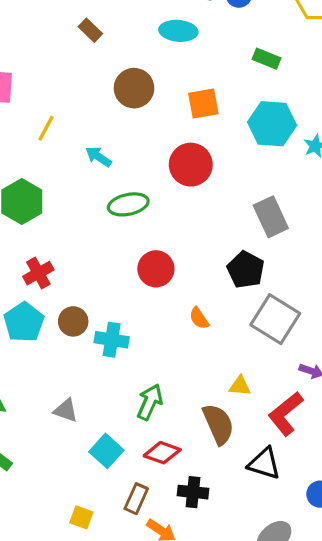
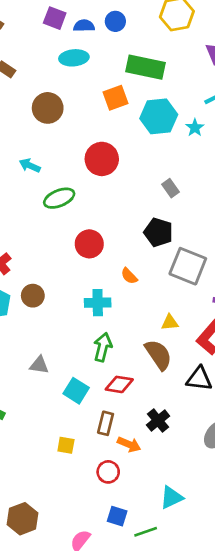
green rectangle: (267, 59) -> (145, 67), size x1.8
orange square: (203, 103) -> (116, 98), moved
gray rectangle: (271, 217) -> (170, 188), size x0.6
cyan cross: (112, 340) -> (98, 303), moved
black cross: (193, 492) -> (158, 420), moved, turned -35

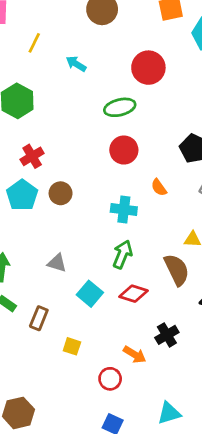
green ellipse: (59, 198) -> (120, 107), moved
brown rectangle: (106, 423) -> (39, 318), moved

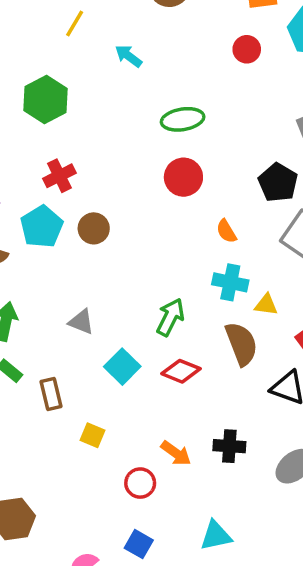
red circle: (148, 68) -> (247, 49), moved, size x0.6
cyan cross: (124, 209) -> (230, 282), moved
brown rectangle: (39, 318) -> (51, 394), turned -40
black cross: (167, 335) -> (229, 446), moved, turned 30

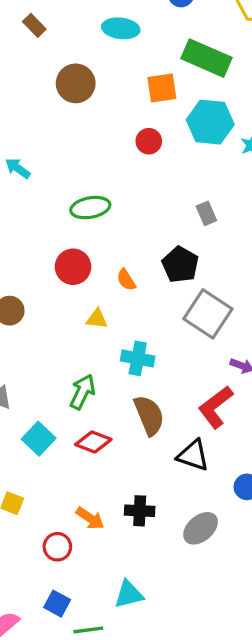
cyan arrow: (129, 56) -> (18, 168), moved
red circle: (183, 177) -> (73, 267), moved
orange semicircle: (226, 231) -> (126, 280), moved
yellow triangle: (266, 305) -> (97, 319), moved

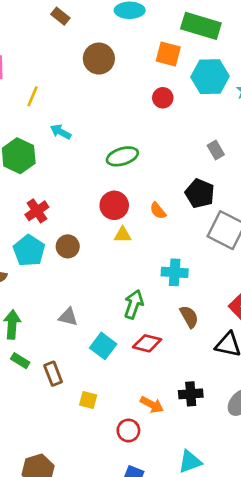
orange square: (162, 88) -> (168, 54), turned 30
yellow triangle: (97, 319) -> (123, 235), moved
brown semicircle: (149, 415) -> (189, 317), size x0.7

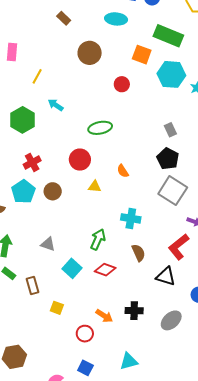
red circle: (163, 98) -> (122, 84), moved
black pentagon: (200, 193) -> (168, 159), moved
red circle: (114, 205) -> (80, 160), moved

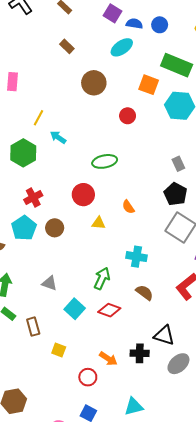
cyan ellipse: (116, 19) -> (122, 47), turned -40
yellow line: (37, 76) -> (38, 118), moved
brown semicircle: (139, 253) -> (144, 293), turned -30
black triangle: (166, 276) -> (164, 335), moved

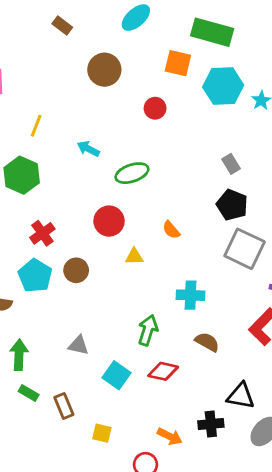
cyan arrow: (58, 137) -> (88, 149), moved

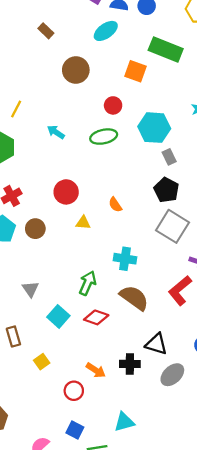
cyan hexagon: (223, 86) -> (154, 128), moved
green ellipse: (132, 173) -> (104, 137), moved
brown semicircle: (207, 342) -> (134, 298), size x1.5
gray triangle: (78, 345) -> (31, 289), turned 36
yellow square: (102, 433) -> (42, 362), turned 35

